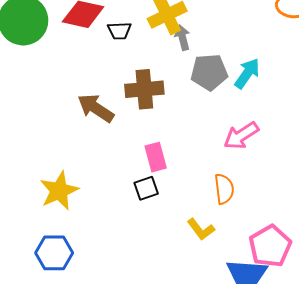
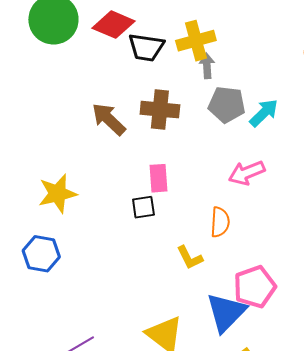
black trapezoid: (119, 31) -> (146, 47), size x1.5

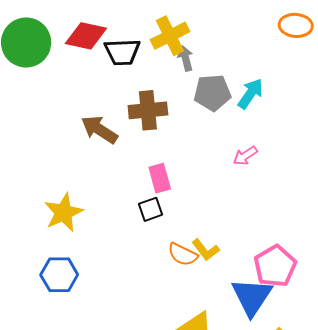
pink arrow: (247, 173) -> (245, 156), size x0.7
orange semicircle: (220, 222) -> (183, 254), moved, turned 124

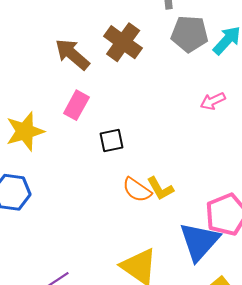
brown cross: (148, 110) -> (123, 42), turned 33
pink rectangle: (160, 178) -> (76, 105), moved, turned 36

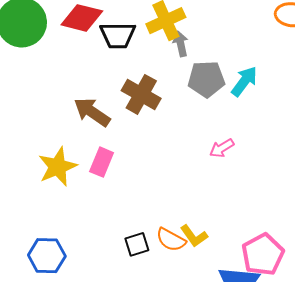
pink arrow: (213, 101) -> (222, 148), moved
yellow star: (25, 131) -> (58, 167), moved
black square: (112, 141) -> (137, 244), moved

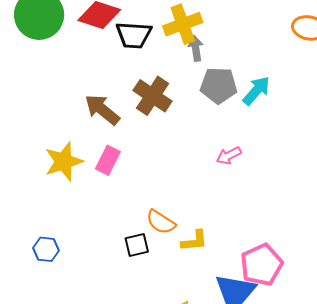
yellow L-shape: (194, 236) -> (194, 241), turned -64
orange semicircle: (171, 240) -> (161, 222), moved
blue hexagon: (47, 256) -> (46, 249), size x0.7

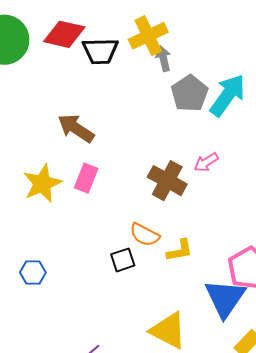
gray pentagon: (219, 85) -> (190, 93), turned -30
cyan arrow: (256, 91) -> (228, 95), size x1.4
brown cross: (153, 96) -> (167, 181), moved

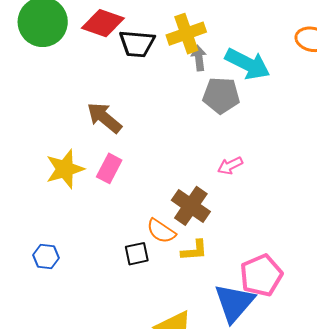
gray pentagon: (190, 93) -> (221, 95), turned 30
cyan arrow: (228, 95) -> (248, 64), moved, turned 75
brown cross: (167, 181) -> (191, 206), moved

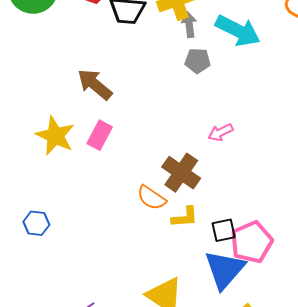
gray pentagon: (221, 95) -> (198, 61), moved, size x0.7
yellow star: (65, 169) -> (55, 136), turned -30
black square: (137, 254) -> (224, 230), moved

